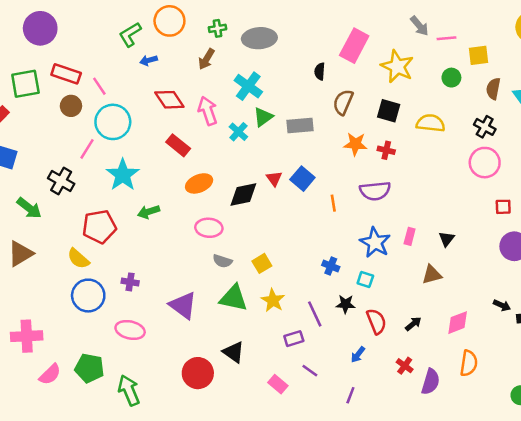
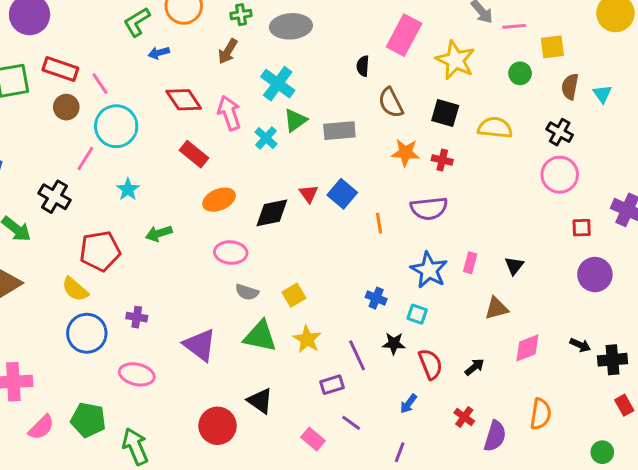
brown semicircle: (343, 102) -> (391, 103), turned -50
cyan star: (123, 175) -> (128, 189), size x0.6
pink diamond: (458, 323) -> (527, 348), moved

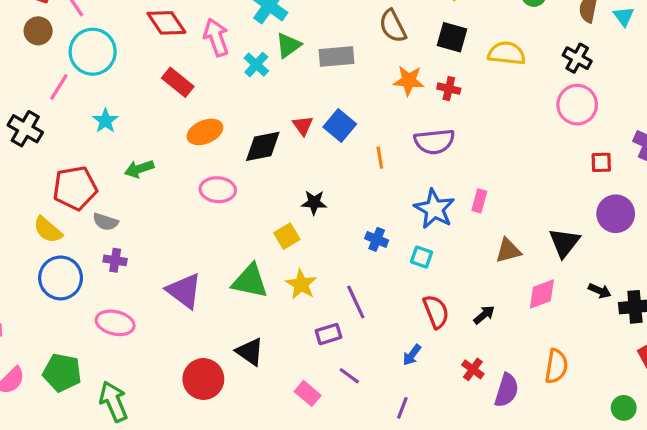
black triangle: (514, 266) -> (564, 243), moved, size x1.5
gray semicircle: (247, 292) -> (105, 222), moved
black star: (394, 344) -> (314, 203), moved

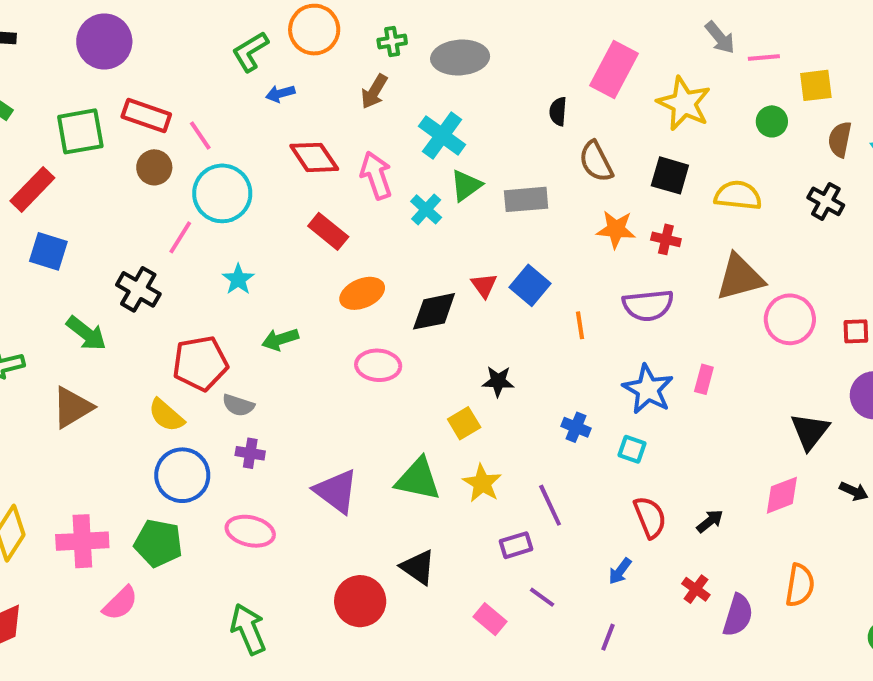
pink circle: (577, 105) -> (790, 319), moved
brown triangle: (508, 251) -> (740, 277), moved, size x1.5
green pentagon: (62, 373) -> (158, 543), moved

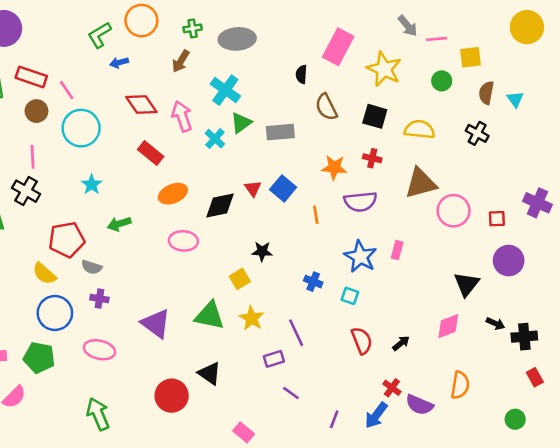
orange star: (616, 229) -> (334, 167), moved
pink line: (180, 237) -> (33, 157), moved, turned -35
blue arrow: (620, 571) -> (376, 415), moved, size x1.5
purple semicircle: (738, 615) -> (419, 405), turned 96
pink rectangle: (490, 619) -> (244, 432), moved

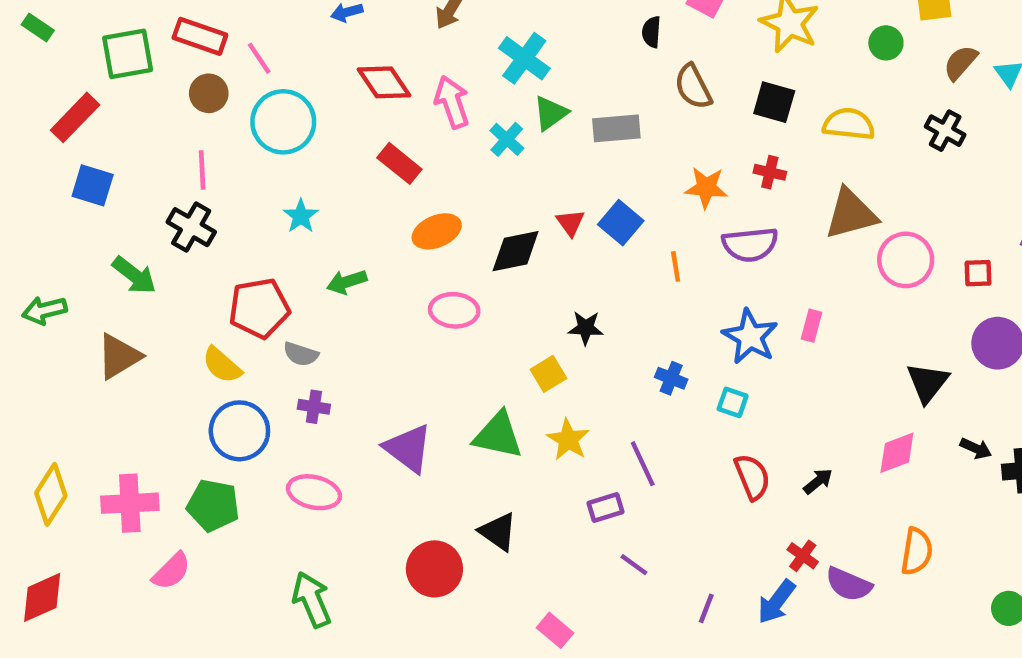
brown semicircle: (486, 93) -> (960, 63), turned 30

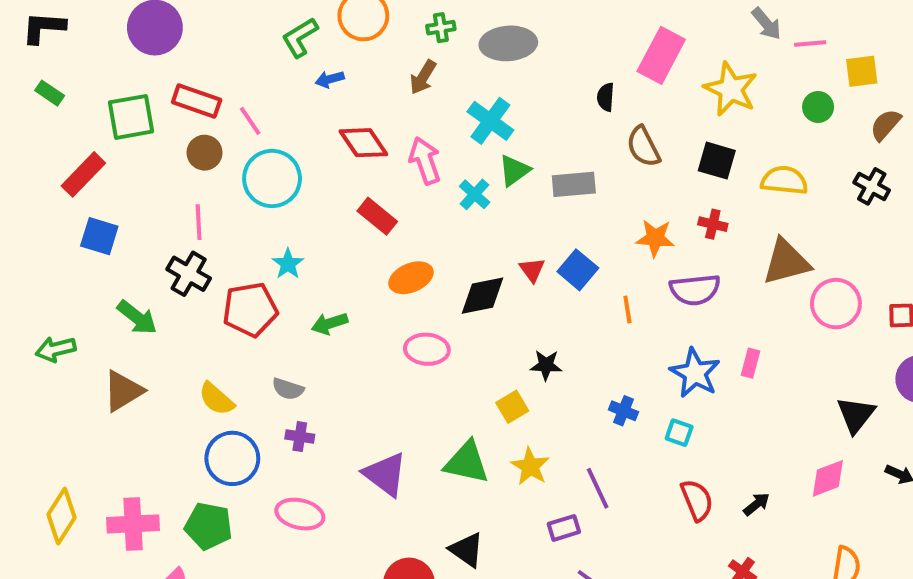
red pentagon: (259, 308) -> (250, 310), moved

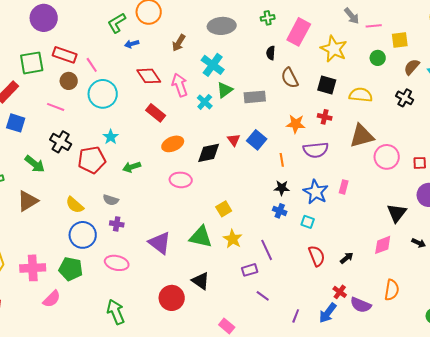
green cross: (441, 28) -> (268, 18), moved
pink line: (199, 222) -> (56, 107), moved, turned -66
black star: (546, 365) -> (282, 188), moved

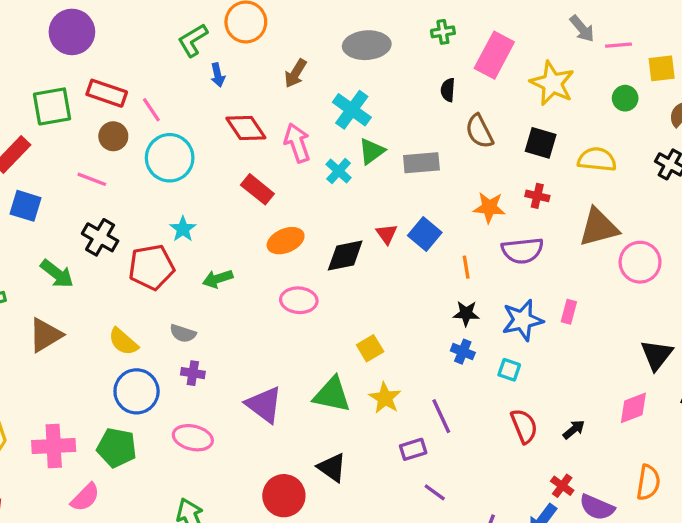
blue arrow: (132, 44) -> (218, 75), turned -88
blue star: (316, 192) -> (522, 320), turned 30

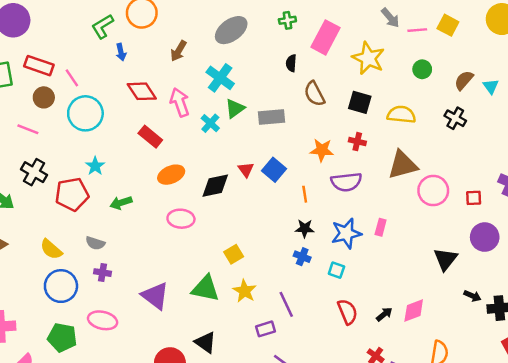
gray ellipse: (367, 45) -> (231, 30), turned -32
yellow square: (662, 68) -> (448, 25), moved, turned 35
pink diamond: (633, 408) -> (414, 311), moved
green pentagon: (117, 448) -> (62, 337), moved

